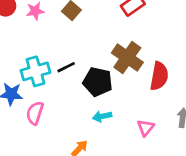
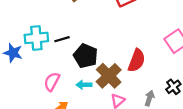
brown cross: (127, 58) -> (109, 76), moved
pink semicircle: (35, 113) -> (52, 82), moved

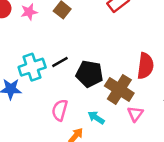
cyan arrow: (84, 85) -> (96, 118), moved, turned 48

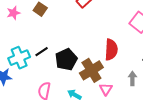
black pentagon: (89, 74) -> (66, 59), turned -30
brown cross: (119, 89) -> (91, 70), turned 30

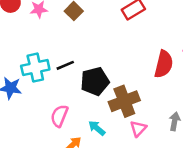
red semicircle: (111, 50) -> (164, 64), moved

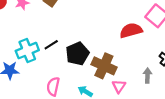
red semicircle: (164, 64) -> (131, 31), turned -110
brown cross: (124, 101) -> (104, 66), turned -35

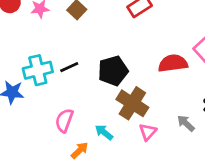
black pentagon: (77, 54) -> (113, 71), moved
gray arrow: (147, 75) -> (186, 123), turned -56

